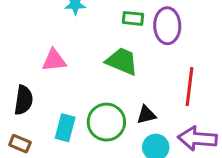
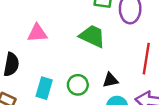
green circle: (106, 122) -> (78, 85), size x0.7

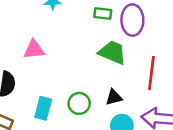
green trapezoid: (92, 36) -> (112, 52), moved

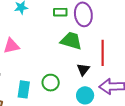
black triangle: (114, 97) -> (83, 69), moved, turned -32

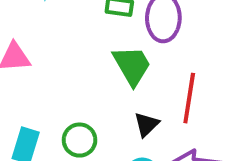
green trapezoid: (71, 41) -> (132, 65), turned 35

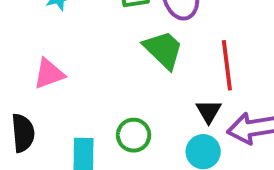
black triangle: (147, 124) -> (209, 111), moved

